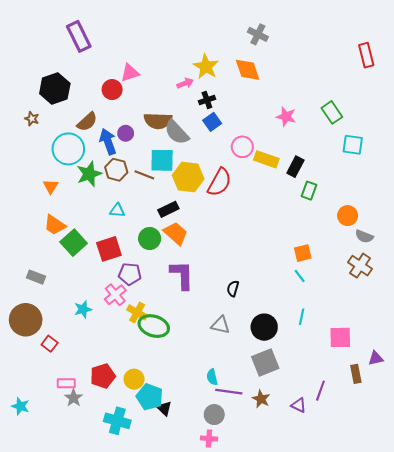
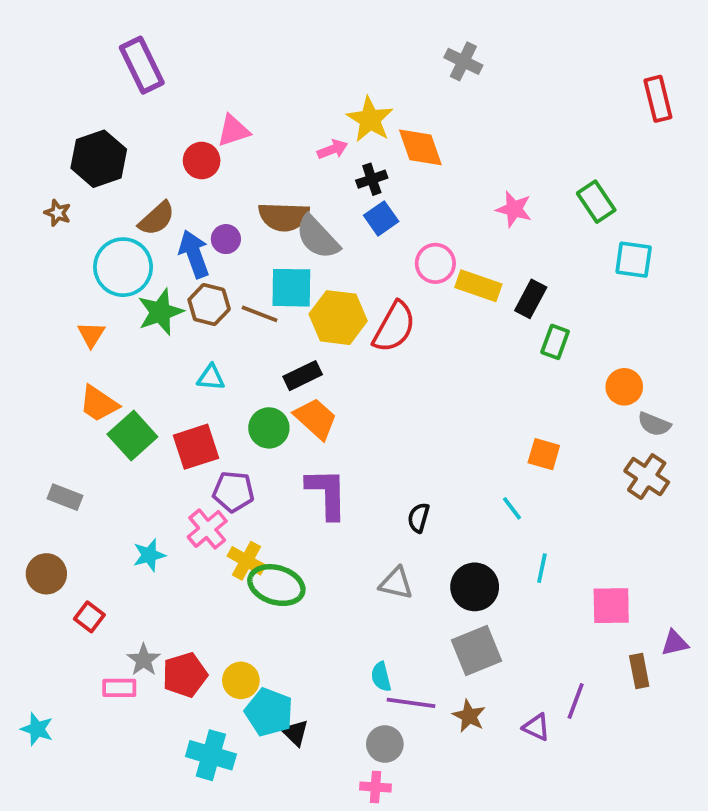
orange diamond: (248, 70) -> (420, 147), moved
orange square: (303, 253) -> (544, 454), turned 30
cyan line: (300, 276) -> (512, 508), moved
brown circle: (26, 320) -> (46, 574), size x0.7
gray star: (74, 398) -> (144, 660), moved

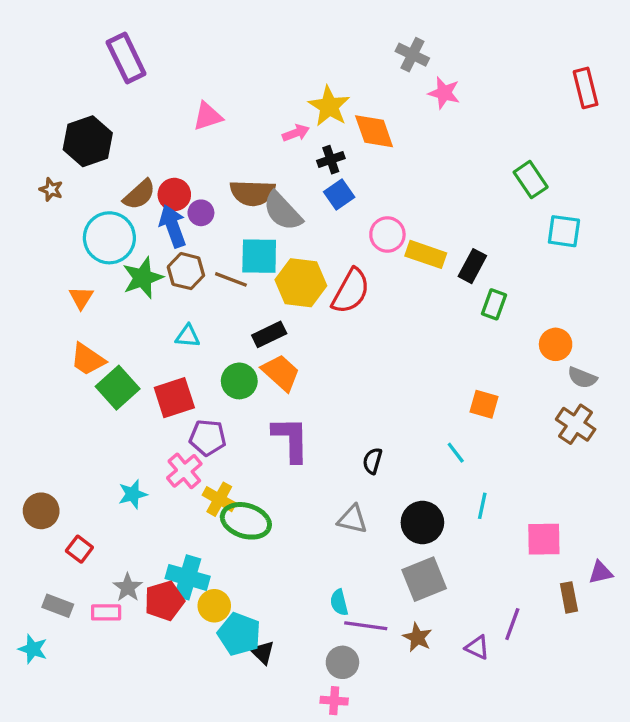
red circle: (202, 161) -> (174, 195), moved
pink star: (514, 209) -> (444, 93), moved
gray rectangle: (65, 497) -> (58, 606), moved
cyan cross: (211, 755) -> (188, 577), moved

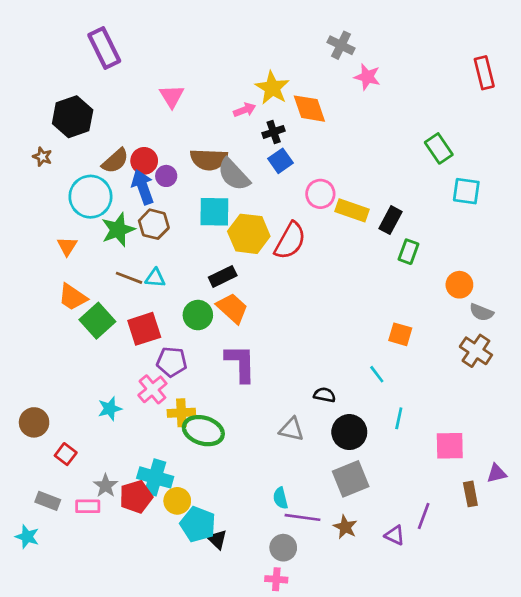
pink triangle: (208, 116) -> (172, 96), turned -44
brown line: (231, 279) -> (129, 278), moved
black semicircle: (372, 461) -> (325, 395), moved, turned 85
yellow cross: (219, 499) -> (181, 413), turned -32

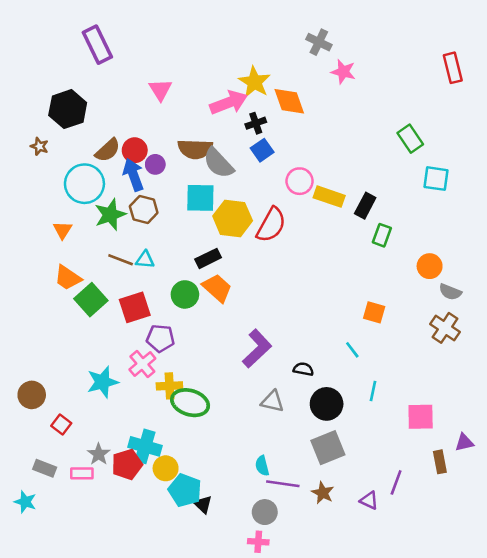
pink arrow: (245, 110) -> (229, 103), size x1.8
purple L-shape: (241, 363) -> (257, 349), moved, turned 48
cyan star: (110, 409) -> (102, 382), size x1.4

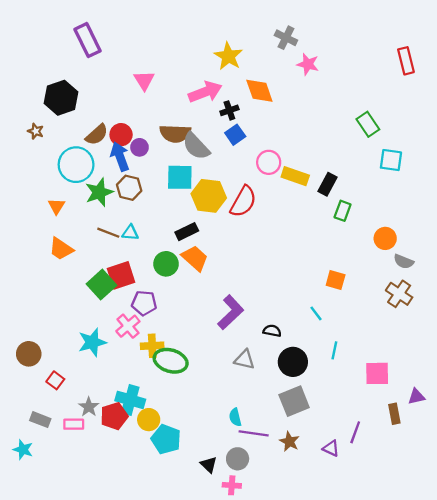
yellow star: (254, 82) -> (228, 56), moved
green square: (91, 300) -> (101, 285), moved
black triangle: (203, 504) -> (209, 465), moved

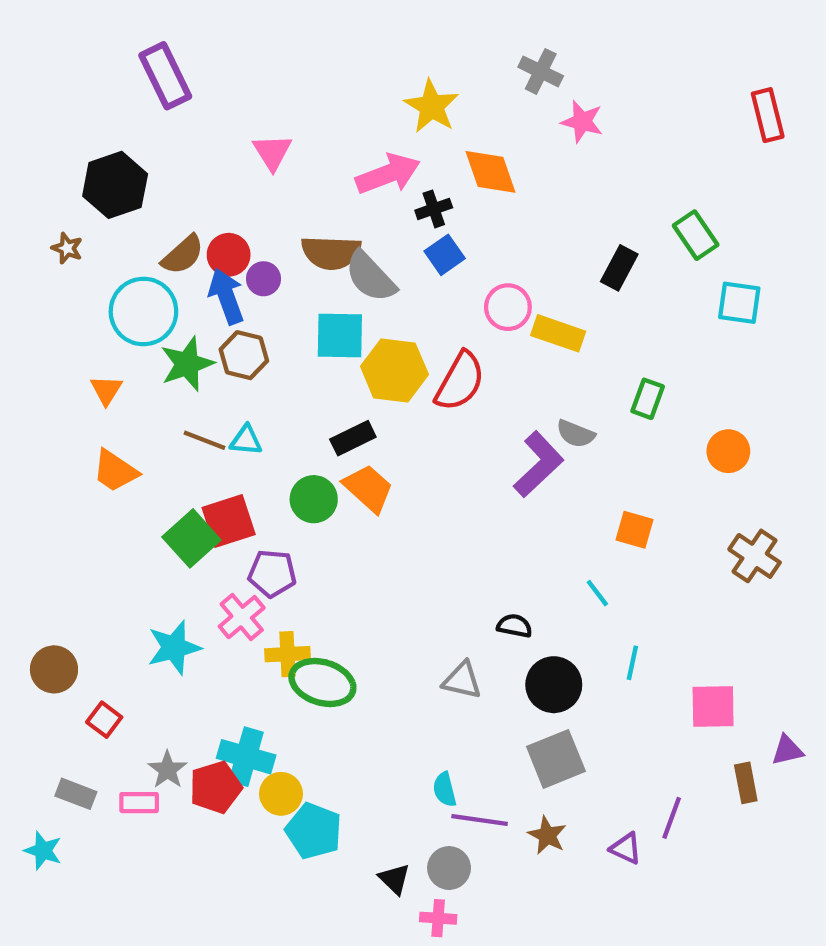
black rectangle: (328, 184) -> (619, 268), moved
gray semicircle: (404, 262) -> (576, 434), moved
purple L-shape: (231, 312) -> (538, 464), moved

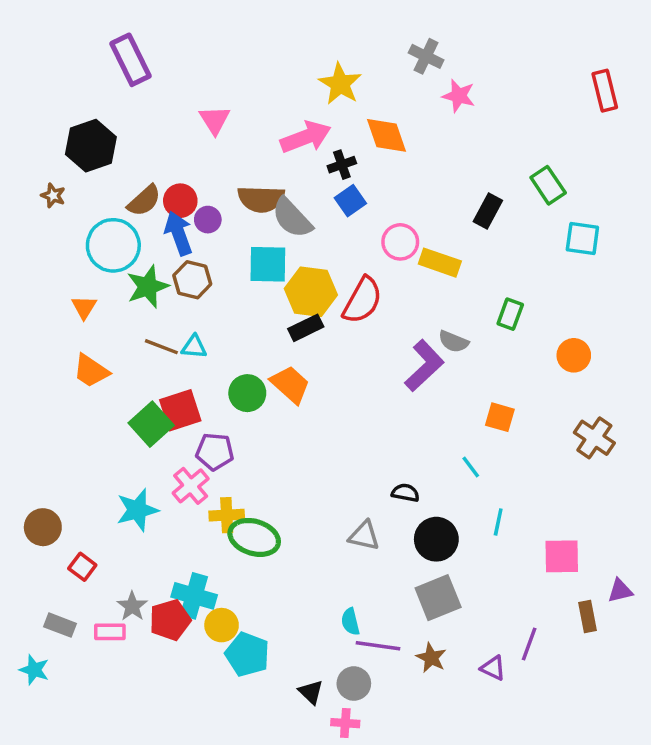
black rectangle: (353, 438) -> (306, 328), moved

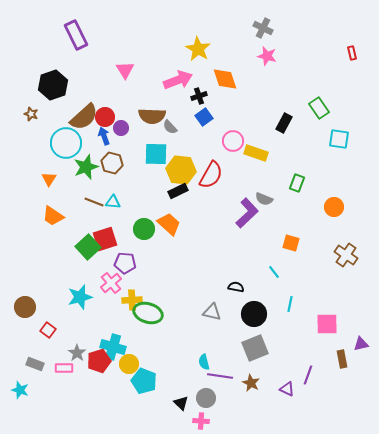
gray cross: (426, 56) -> (263, 28), moved
red rectangle: (605, 91) -> (352, 53), size x0.6
brown semicircle: (144, 201) -> (84, 117), size x1.4
gray semicircle: (292, 218) -> (170, 127), size x0.6
blue arrow: (179, 233) -> (104, 136), size x0.7

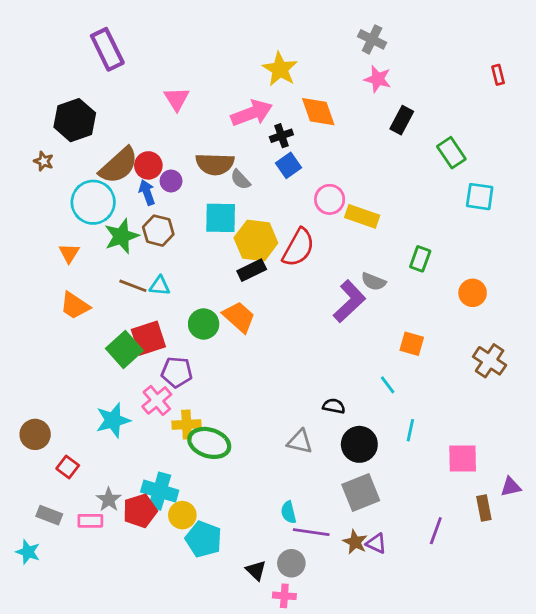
black rectangle: (284, 123) -> (402, 120), moved
purple triangle: (287, 389) -> (376, 543), moved

